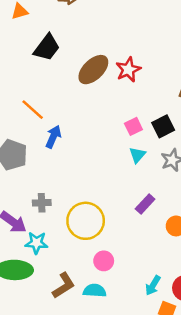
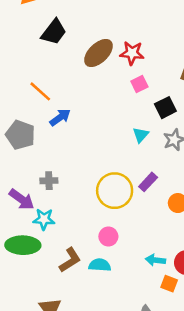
red star: (128, 70) -> (132, 53), turned 30
pink square: (133, 126) -> (139, 84), moved
blue arrow: (53, 137) -> (60, 117), turned 30
yellow circle: (86, 221) -> (115, 191), moved
cyan arrow: (153, 285) -> (156, 260), turned 66

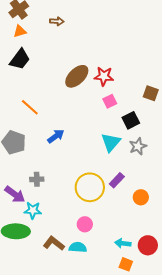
black trapezoid: (54, 32) -> (20, 59), moved
blue arrow: (60, 117) -> (56, 136), moved
cyan triangle: (141, 135) -> (111, 142), size x1.5
brown L-shape: (70, 260) -> (54, 243), turned -110
orange square: (169, 284) -> (126, 264), moved

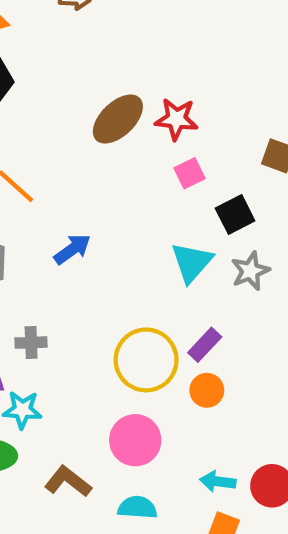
orange circle: (141, 197) -> (207, 390), moved
pink circle: (85, 224) -> (135, 440), size x1.5
cyan semicircle: (78, 247) -> (137, 507), moved

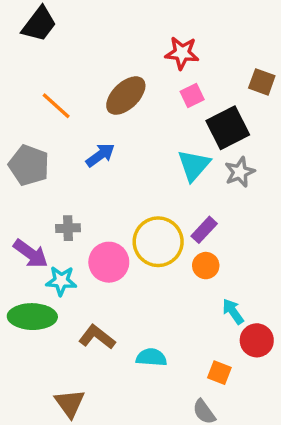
brown ellipse: (118, 119) -> (126, 96), moved
black square: (235, 215) -> (228, 128), size x1.4
pink circle: (135, 440) -> (109, 262), moved
cyan arrow: (218, 481) -> (233, 311), moved, turned 48

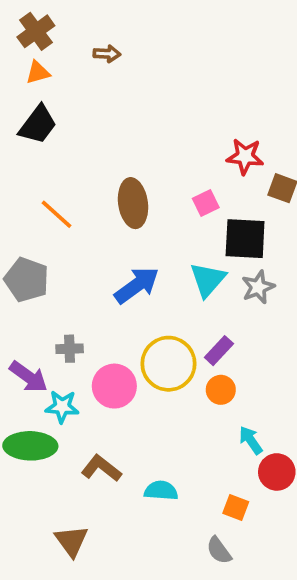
red star: (182, 53) -> (245, 156), moved
brown ellipse: (126, 96) -> (133, 203), turned -54
black square: (228, 128) -> (245, 239), turned 30
blue arrow: (100, 155) -> (137, 285), moved, size x1.4

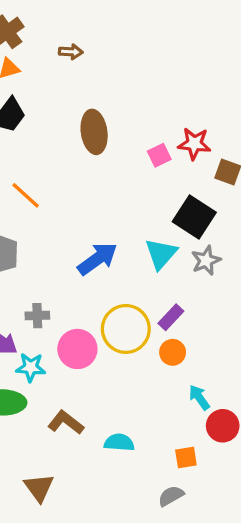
brown ellipse: (133, 203) -> (94, 132), moved
pink square: (206, 203) -> (159, 155), moved
black square: (245, 239) -> (194, 217), turned 30
orange square: (236, 507) -> (186, 458), turned -30
gray semicircle: (219, 550) -> (171, 496), turned 96

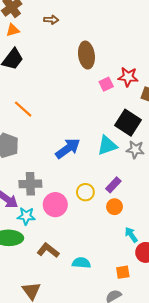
brown ellipse: (94, 132) -> (86, 55), moved
cyan triangle: (161, 254) -> (107, 145), turned 30
gray star: (206, 260) -> (135, 150), turned 30
gray cross: (37, 316) -> (30, 184), size x1.5
yellow circle: (126, 329) -> (85, 192), size x0.6

